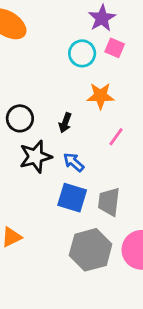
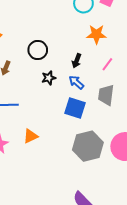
black arrow: (65, 123) -> (77, 61), moved
black star: (35, 157) -> (49, 78), size x0.6
gray trapezoid: (109, 202) -> (106, 95), moved

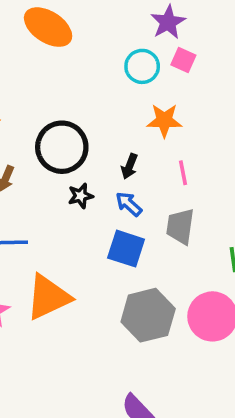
black circle: (38, 50) -> (62, 147), size x1.5
pink line: (107, 64) -> (183, 173), turned -48
orange triangle: (31, 136) -> (48, 297), size x1.8

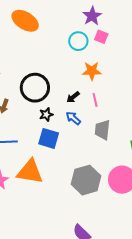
black arrow: (129, 166) -> (73, 97), turned 32
pink line: (183, 173) -> (95, 100), moved
blue square: (126, 249) -> (49, 138), moved
orange triangle: (48, 297) -> (30, 172), turned 36

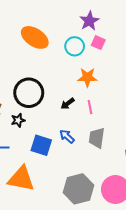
orange ellipse: (25, 21) -> (35, 37), moved
black star: (46, 115) -> (18, 120), moved
blue arrow: (73, 118) -> (67, 136), moved

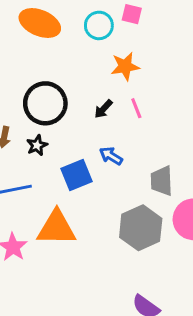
gray trapezoid: (97, 138) -> (162, 181), moved
blue square: (41, 145) -> (76, 175), turned -30

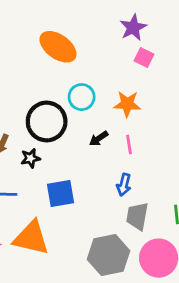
cyan circle: (99, 25) -> (82, 97), moved
blue arrow: (111, 156) -> (124, 185), moved, turned -120

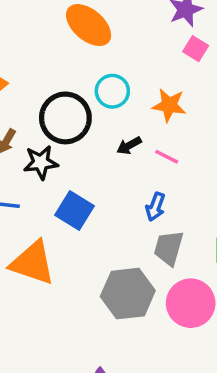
pink line: (129, 145) -> (167, 157), turned -60
black star: (30, 158) -> (41, 162), size x1.4
blue square: (60, 194) -> (74, 210), turned 36

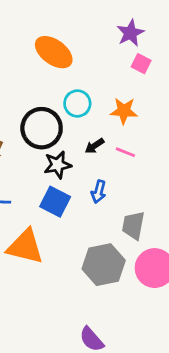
black star: (41, 162) -> (58, 165), moved
blue arrow: (155, 207) -> (99, 192), moved

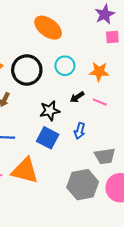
pink square: (141, 64) -> (112, 37), turned -32
black circle: (42, 128) -> (27, 70), moved
gray trapezoid: (133, 225) -> (105, 156), turned -110

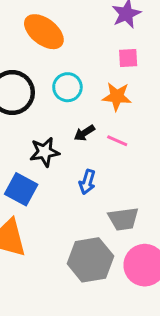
pink square: (112, 37) -> (128, 58), moved
blue square: (48, 138) -> (21, 189), moved

